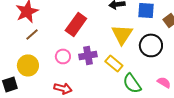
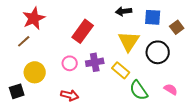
brown line: (32, 34) -> (24, 41), moved

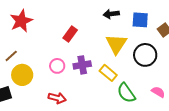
red rectangle: (83, 31) -> (70, 34), size x0.7
brown line: (24, 41) -> (11, 56), moved

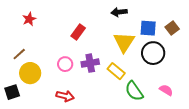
blue square: (140, 20) -> (148, 28), moved
red star: (21, 21) -> (29, 19), size x0.6

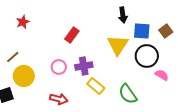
black arrow: (119, 12) -> (123, 15), moved, turned -91
yellow rectangle: (116, 71) -> (96, 86), moved
pink semicircle: (166, 90) -> (162, 75), moved

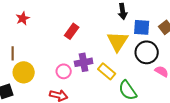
brown line: (13, 57) -> (13, 53), turned -48
pink circle: (59, 67) -> (64, 71), moved
yellow rectangle: (96, 86) -> (107, 71), moved

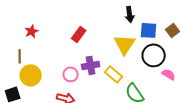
red star: (23, 18) -> (32, 31), moved

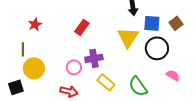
yellow rectangle: (114, 74) -> (106, 82), moved
pink semicircle: (169, 74) -> (173, 75), moved

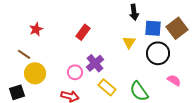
brown square: (176, 23) -> (177, 28), size x1.5
yellow triangle: (128, 37) -> (129, 42), size x0.6
brown line: (23, 49) -> (24, 54), turned -56
purple cross: (94, 58) -> (95, 63), turned -30

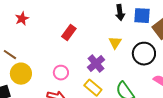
blue square: (153, 28) -> (142, 16), moved
red star: (36, 29) -> (22, 19), moved
purple cross: (95, 63) -> (96, 64), moved

